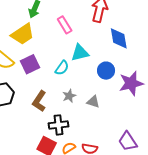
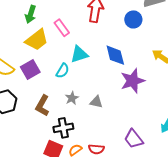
yellow trapezoid: (23, 34) -> (37, 40), moved
blue diamond: (119, 38) -> (115, 55), moved
blue circle: (106, 71) -> (133, 19), moved

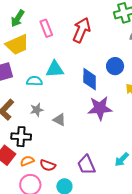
blue circle: (133, 19) -> (115, 66), moved
pink rectangle: (62, 28) -> (46, 28), moved
cyan semicircle: (62, 71) -> (34, 81), turned -133

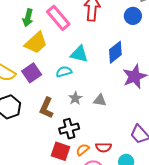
pink rectangle: (46, 28) -> (58, 18), size x1.4
blue circle: (115, 66) -> (133, 16), moved
cyan triangle: (55, 69) -> (79, 54), turned 36
blue diamond: (90, 79) -> (115, 52), turned 70

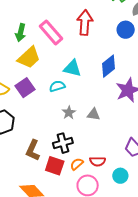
brown L-shape: (46, 108) -> (33, 150), moved

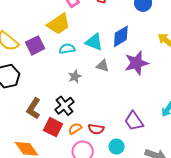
yellow trapezoid: (29, 58) -> (59, 24), moved
cyan triangle: (72, 68) -> (94, 42), moved
gray triangle: (94, 114) -> (103, 66), moved
black cross: (63, 143) -> (65, 106), turned -30

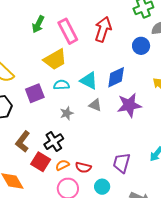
purple square: (35, 45) -> (35, 93), moved
purple trapezoid: (134, 121) -> (122, 163), turned 45

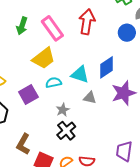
black cross: (54, 142) -> (66, 131), moved

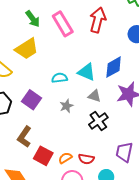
green arrow: (22, 26) -> (33, 19), turned -60
yellow trapezoid: (44, 58) -> (27, 49), moved
purple square: (28, 95) -> (31, 100), moved, turned -30
black cross: (66, 131) -> (98, 121), moved

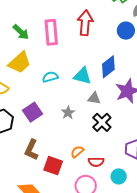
pink rectangle: (63, 24) -> (51, 32), turned 35
cyan semicircle: (60, 78) -> (50, 77), moved
purple square: (31, 100) -> (33, 112), turned 30
orange semicircle: (65, 158) -> (77, 152), moved

